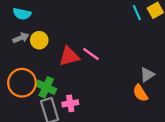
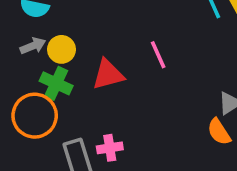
pink line: (91, 54) -> (158, 55), moved, turned 30
green cross: (46, 87) -> (56, 83), moved

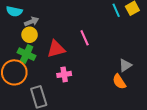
gray arrow: (33, 46) -> (32, 22), moved
pink cross: (110, 148) -> (64, 74), moved

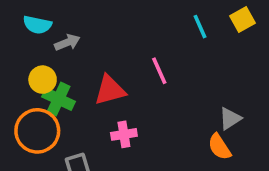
cyan line: (116, 10) -> (200, 27), moved
yellow circle: (30, 35) -> (43, 80), moved

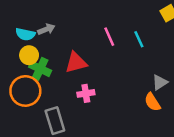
cyan semicircle: (37, 25) -> (25, 34), moved
cyan line: (200, 27) -> (139, 39), moved
pink line: (159, 71) -> (109, 37), moved

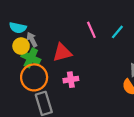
gray arrow: (46, 29) -> (32, 40), moved, turned -96
cyan line: (139, 39) -> (117, 32), turned 64
orange circle: (25, 91) -> (34, 77), moved

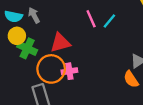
cyan line: (117, 32) -> (109, 21), moved
gray arrow: (32, 40) -> (34, 15), moved
orange circle: (34, 77) -> (51, 69), moved

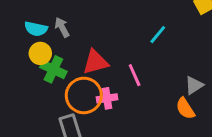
pink line: (91, 19) -> (135, 75), moved

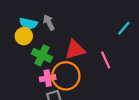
yellow circle: (40, 53) -> (24, 36), moved
pink cross: (107, 98) -> (48, 78), moved

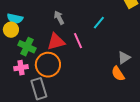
gray arrow: (49, 22) -> (59, 18), moved
pink line: (106, 60) -> (78, 41), moved
pink cross: (48, 78) -> (21, 68), moved

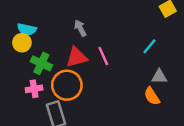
cyan line: (99, 23) -> (149, 46), moved
gray triangle: (124, 58) -> (159, 77), turned 32

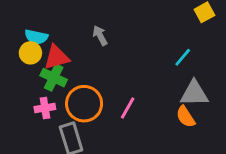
pink line: (103, 56) -> (128, 108), moved, turned 54
red triangle: (77, 57) -> (57, 57), moved
gray triangle: (159, 77) -> (194, 93), size x1.5

